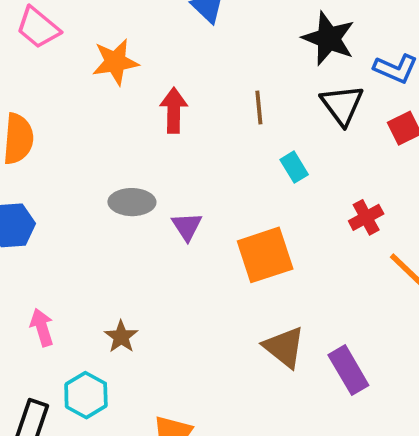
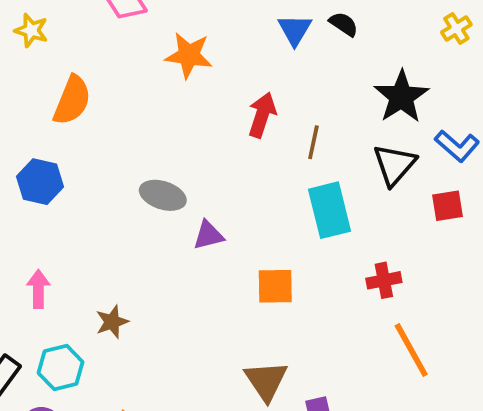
red arrow: (174, 110) -> (262, 115), moved
cyan rectangle: (294, 167) -> (330, 210), size x1.8
purple triangle: (187, 226) -> (208, 235), turned 32
orange square: (265, 255) -> (275, 286), size x0.7

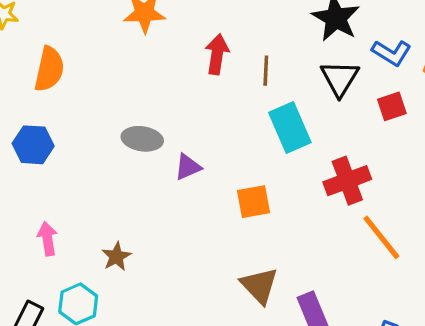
red cross: (384, 280) -> (347, 181), size x1.5

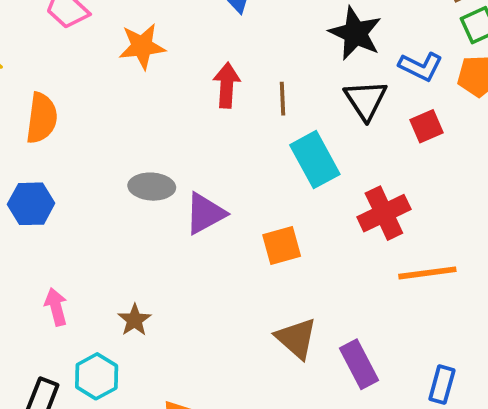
purple triangle: (188, 167) -> (205, 213), size x1.4
orange line: (381, 237) -> (427, 273), turned -54

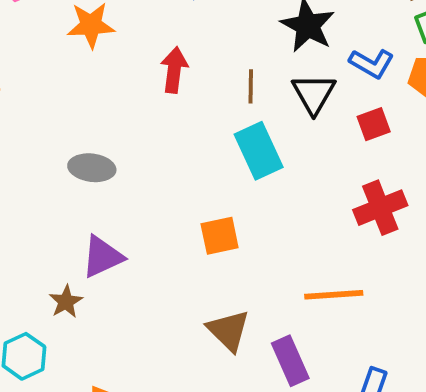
brown line: (283, 99) -> (251, 86), moved
purple triangle: (205, 213) -> (102, 257), moved
red cross: (384, 213) -> (380, 208), moved
orange line: (427, 273) -> (334, 295), moved

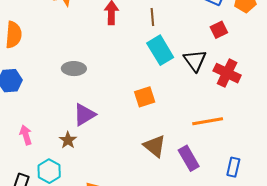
black triangle: (314, 94) -> (195, 60), moved
red cross: (380, 208) -> (227, 73), turned -36

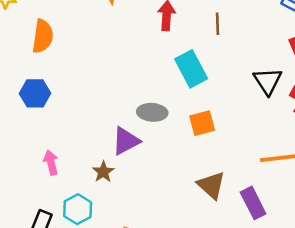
cyan rectangle: (160, 50) -> (191, 69), moved
gray ellipse: (74, 69) -> (152, 112), moved

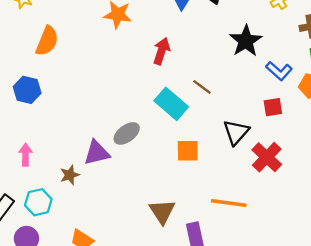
brown line: (218, 24) -> (202, 87), moved, turned -66
cyan rectangle: (191, 69) -> (171, 104), turned -36
gray ellipse: (152, 112) -> (127, 133), turned -55
orange square: (202, 123) -> (188, 151), moved

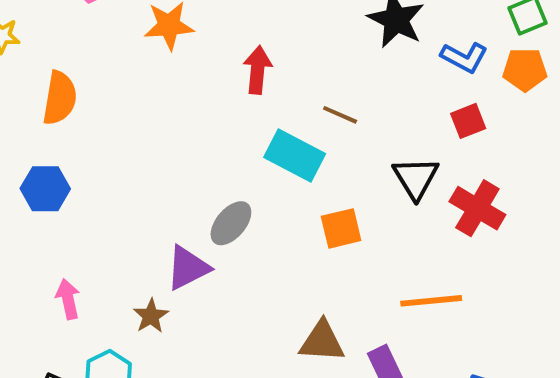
brown triangle: (162, 212) -> (322, 341), turned -40

